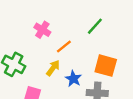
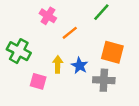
yellow arrow: (53, 68) -> (58, 64), moved, turned -35

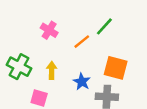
orange line: (70, 33) -> (82, 42), moved
yellow arrow: (58, 64) -> (52, 70), moved

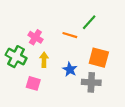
pink cross: (49, 30) -> (35, 37), moved
orange line: (82, 42) -> (70, 35), turned 56

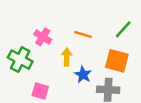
green line: (89, 22) -> (123, 29), moved
yellow arrow: (44, 60) -> (67, 57), moved

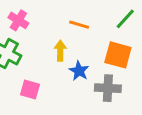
pink cross: (43, 37) -> (18, 20), moved

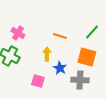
pink square: (30, 90) -> (38, 81), moved

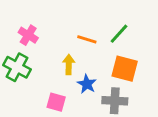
green line: (92, 32) -> (119, 34), moved

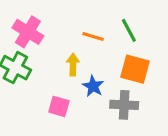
green line: (119, 34) -> (129, 30), turned -70
pink cross: (28, 35) -> (28, 32), size x1.4

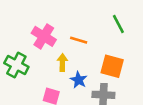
green line: (129, 30) -> (118, 24), moved
pink cross: (28, 32) -> (44, 36), moved

